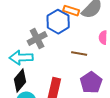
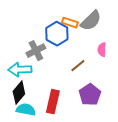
brown line: (79, 54) -> (78, 66), turned -49

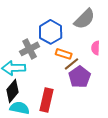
orange rectangle: (70, 23) -> (64, 54), moved
purple pentagon: (90, 95) -> (80, 77), moved

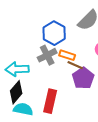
gray cross: (30, 49) -> (47, 55), moved
brown line: (72, 64) -> (75, 65), turned 63

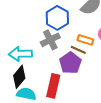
orange rectangle: (67, 55) -> (85, 40), moved
purple pentagon: (83, 78) -> (70, 63), moved

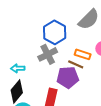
cyan arrow: (20, 54) -> (18, 68), size x0.6
purple pentagon: (70, 63) -> (68, 77), turned 30

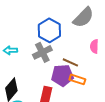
orange rectangle: (83, 54) -> (77, 79), moved
cyan arrow: (18, 68) -> (10, 50), moved

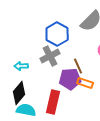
cyan arrow: (10, 50) -> (21, 66), moved
brown line: (70, 62) -> (78, 66), turned 42

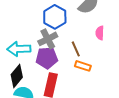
cyan arrow: (21, 66) -> (19, 49), size x1.6
purple pentagon: (70, 79) -> (47, 58), moved

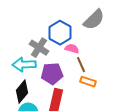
pink semicircle: (100, 33) -> (72, 49), moved, turned 104
gray cross: (48, 39) -> (39, 48), moved, turned -30

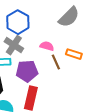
blue hexagon: (60, 33) -> (18, 22), moved
orange rectangle: (88, 82) -> (74, 54), moved

